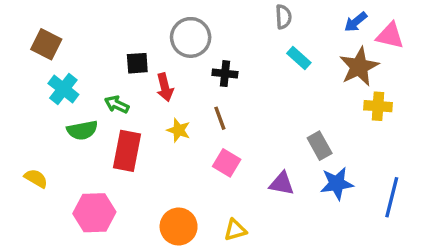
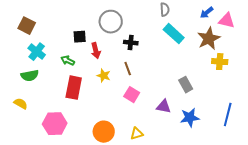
cyan rectangle: (299, 58) -> (174, 34), size x1.5
green semicircle: (82, 130) -> (30, 76), moved
blue star: (337, 184) -> (190, 118), moved

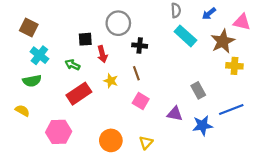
blue arrow: (207, 13) -> (209, 14), moved
red rectangle: (74, 88) -> (79, 94), turned 45
blue line: (228, 115) -> (231, 110), moved, turned 55
yellow triangle: (137, 134) -> (146, 143), turned -32

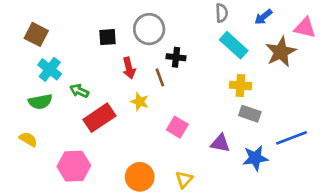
black square: (85, 39) -> (107, 37), moved
green arrow: (72, 65) -> (79, 91), moved
yellow cross: (234, 66) -> (240, 85), moved
brown line: (136, 73) -> (160, 77), moved
gray rectangle: (198, 90) -> (250, 114), turned -42

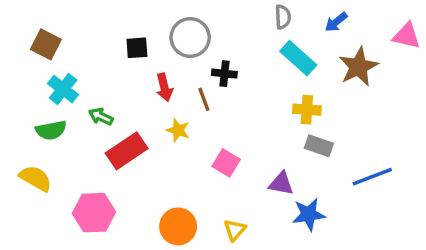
pink triangle: (305, 28) -> (407, 36), moved
yellow semicircle: (28, 139) -> (36, 178), size x1.4
blue star: (255, 158) -> (309, 214), moved

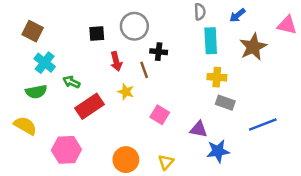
cyan rectangle: (298, 58) -> (211, 41), turned 45

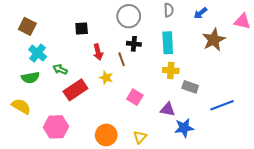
gray circle: (134, 26) -> (129, 16), moved
cyan rectangle: (211, 41) -> (168, 43), moved
yellow cross: (217, 77) -> (171, 70), moved

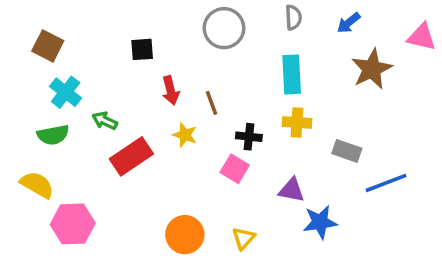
black cross: (134, 44) -> (249, 137), moved
gray rectangle: (190, 87) -> (347, 151), moved
pink hexagon: (56, 127) -> (73, 224), moved

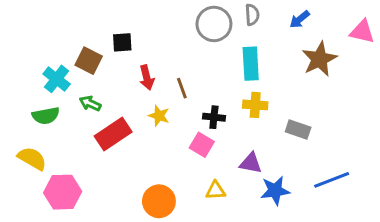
gray circle: (224, 28) -> (214, 24), moved
brown square: (48, 46) -> (89, 61), moved
blue line: (386, 183) -> (332, 180), moved
yellow triangle: (244, 238) -> (215, 191), moved, turned 45

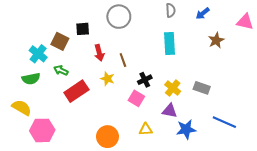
gray circle: (214, 24) -> (119, 17), moved
brown star: (319, 59) -> (216, 40), size x0.7
yellow cross: (255, 105) -> (173, 88), moved, turned 35
black cross: (214, 117) -> (145, 80), turned -32
blue line: (332, 180) -> (224, 122), turned 45

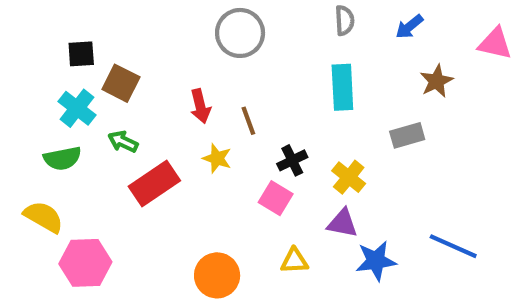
black square: (83, 29) -> (81, 54), moved
gray rectangle: (202, 88) -> (407, 135), moved, turned -35

